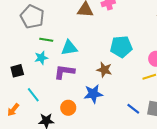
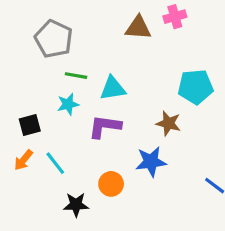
orange arrow: (13, 110) -> (23, 160), moved

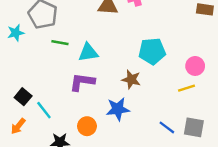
cyan star: (68, 104) -> (16, 33), moved
black square: (30, 125) -> (23, 97), moved, turned -35
orange arrow: (23, 160) -> (18, 126), moved

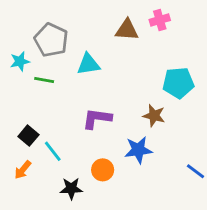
green line: (60, 43) -> (44, 80), moved
cyan triangle: (88, 52) -> (88, 64), moved

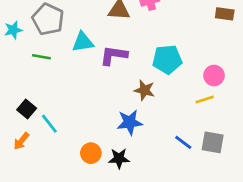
cyan star: (20, 61) -> (13, 30), moved
purple L-shape: (97, 118) -> (114, 55), moved
orange circle: (103, 170) -> (91, 153), moved
black star: (71, 188) -> (119, 158), moved

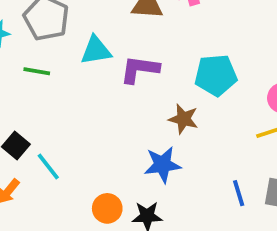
blue line: (183, 142) -> (239, 193), turned 36

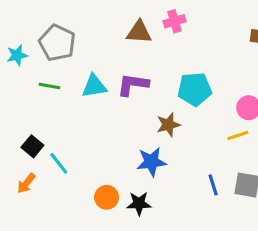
cyan triangle: (96, 50) -> (94, 86), moved
brown star: (183, 119) -> (168, 125), turned -30

